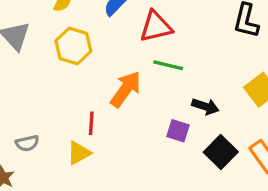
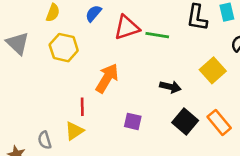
green line: (168, 65) -> (157, 35), moved
purple square: (178, 131) -> (133, 121), moved
gray semicircle: (27, 143) -> (45, 140), moved, turned 90

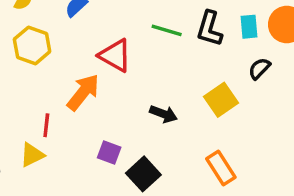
red triangle: (127, 27) -> (115, 55), moved, turned 40
green line: (157, 35) -> (167, 30), moved
black square: (185, 121) -> (143, 174), moved

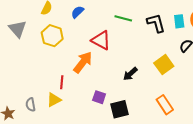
black L-shape: (210, 29) -> (156, 23), turned 150
green line: (167, 30) -> (123, 18), moved
black arrow: (163, 114) -> (130, 74), turned 119
black square: (143, 174) -> (119, 109), turned 30

